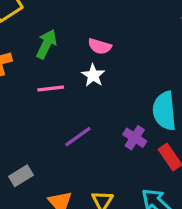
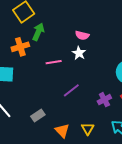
green arrow: (46, 44) -> (38, 32), moved
purple cross: (135, 138) -> (104, 100), moved, turned 32

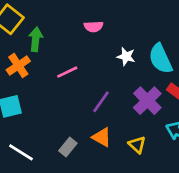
white star: (79, 53) -> (126, 56), moved
purple cross: (104, 100) -> (147, 101), size x1.5
orange triangle: (62, 131) -> (102, 137), moved

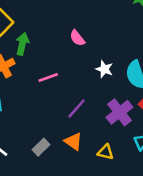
pink semicircle: (94, 27) -> (77, 38), turned 48
yellow triangle: (137, 145) -> (105, 152), turned -36

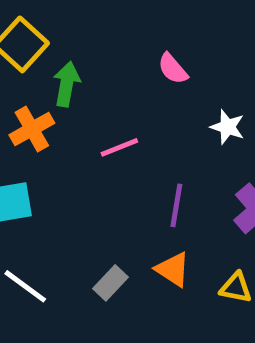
purple line: (76, 109) -> (176, 205), turned -30

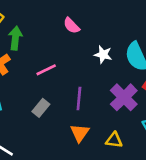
orange triangle: (173, 269) -> (80, 133), turned 36
gray rectangle: (111, 283) -> (41, 108), moved

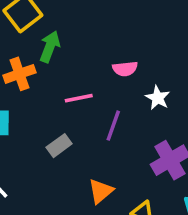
pink semicircle: (72, 26) -> (125, 69), moved, turned -66
purple line: (79, 99) -> (113, 126), moved

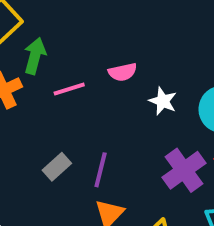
pink line: (79, 98) -> (69, 89), moved
purple line: (113, 126) -> (101, 170), moved

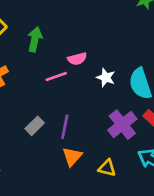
green arrow: (35, 56) -> (35, 39), moved
pink line: (69, 89) -> (56, 76), moved

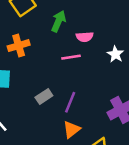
pink semicircle: (77, 59) -> (85, 37), moved
white star: (106, 78) -> (115, 54), moved

